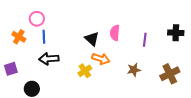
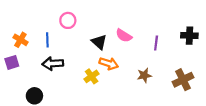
pink circle: (37, 19) -> (68, 20), moved
pink semicircle: (115, 33) -> (124, 36), turned -63
purple square: (11, 69) -> (12, 62), moved

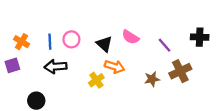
pink circle: (68, 20) -> (71, 39), moved
purple line: (156, 43) -> (164, 45), turned -48
brown cross: (183, 80) -> (180, 71), moved

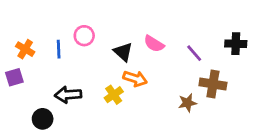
pink circle: (71, 39) -> (84, 36), moved
black arrow: (56, 67) -> (68, 95), moved
brown cross: (180, 71) -> (213, 84), turned 35
brown star: (152, 79) -> (187, 103), moved

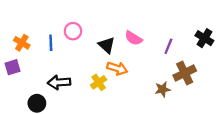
black cross: (236, 44) -> (204, 38), turned 30
purple line: (194, 53) -> (168, 46), turned 63
brown cross: (213, 84) -> (185, 73), turned -35

